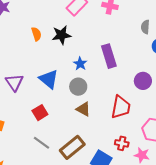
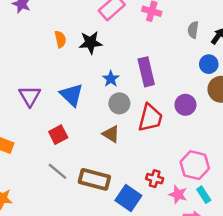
gray semicircle: (145, 27) -> (193, 30), moved
gray circle: (78, 87) -> (119, 103), moved
red trapezoid: (121, 107) -> (150, 118), moved
brown rectangle: (72, 147) -> (94, 179), turned 50

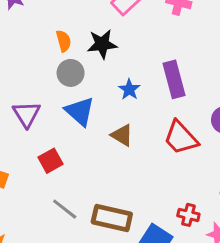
gray circle: (119, 103) -> (71, 73), moved
red trapezoid: (150, 118) -> (181, 138), turned 124
brown triangle: (111, 134) -> (122, 135), moved
red square: (58, 135) -> (50, 161), moved

